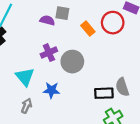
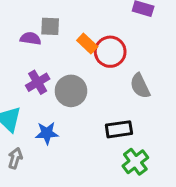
red circle: (113, 23) -> (110, 52), moved
gray semicircle: (122, 87) -> (140, 86), moved

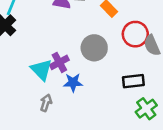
red circle: (110, 52) -> (135, 34), moved
purple cross: (38, 82) -> (59, 62), moved

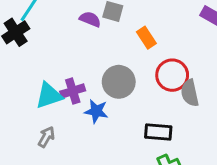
cyan triangle: (41, 70) -> (49, 96), turned 45
blue star: (73, 83) -> (96, 111), moved

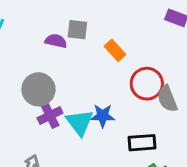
gray circle: (119, 82) -> (38, 89), moved
cyan triangle: (49, 96) -> (80, 122), moved, turned -40
blue star: (96, 111) -> (103, 116), moved

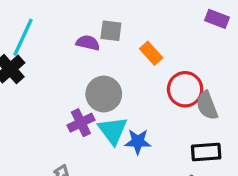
gray circle: (38, 89) -> (104, 94), moved
blue star: (103, 116) -> (138, 142), moved
black rectangle: (142, 143) -> (206, 152), moved

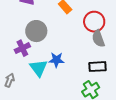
red circle: (185, 89) -> (94, 22), moved
cyan triangle: (113, 130) -> (39, 68), moved

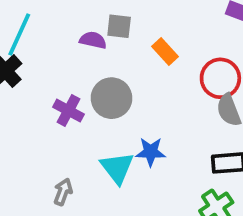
purple cross: (22, 48) -> (68, 111), moved, turned -35

